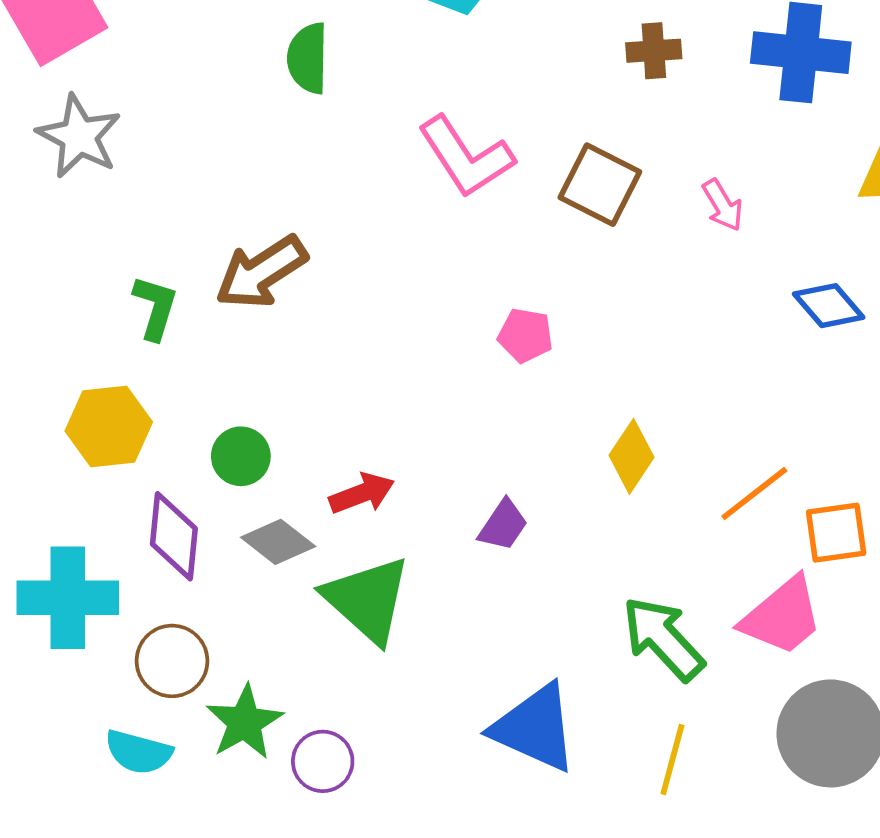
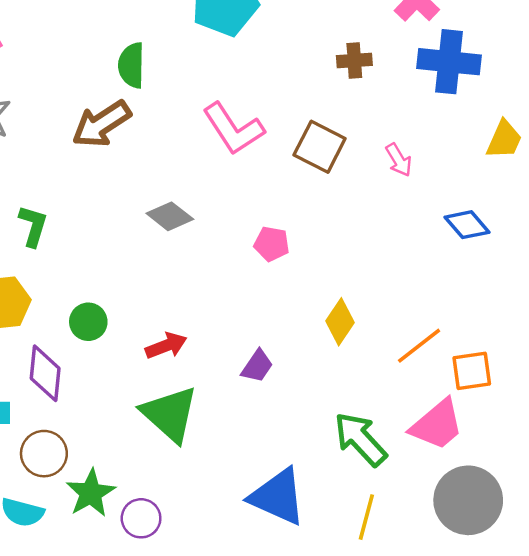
brown arrow: (261, 272) -> (101, 124), moved
gray diamond: (278, 542) -> (170, 216), moved

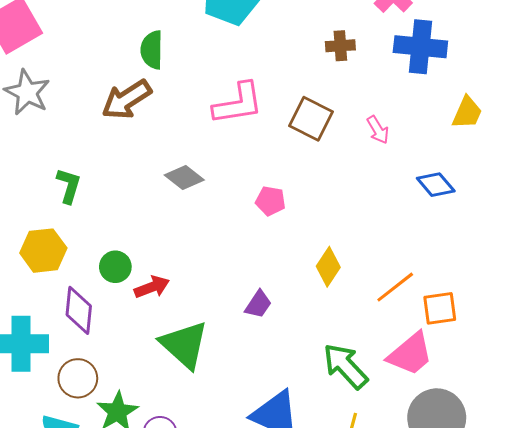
pink L-shape: (233, 129) -> (238, 104), turned -66
red arrow: (166, 346) -> (152, 287), moved

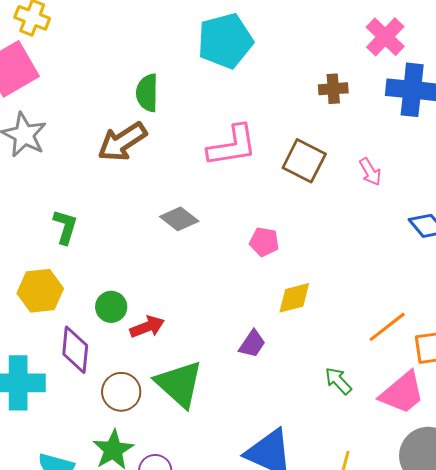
yellow diamond: (328, 267) -> (294, 298), moved, turned 42
green arrow: (345, 366) -> (338, 381), moved, size x0.6
brown circle: (78, 378) -> (121, 392), moved

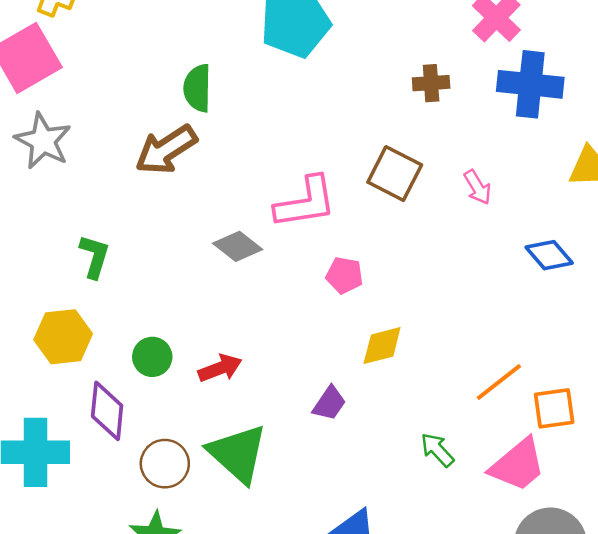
pink L-shape: (232, 146) -> (305, 202), moved
red arrow: (147, 327) -> (220, 368), moved

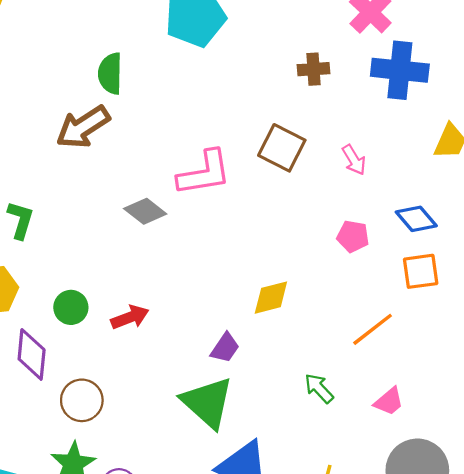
pink pentagon: (344, 275) -> (353, 236), moved
orange square: (554, 408) -> (421, 271), moved
green triangle: (238, 454) -> (207, 403), moved
pink trapezoid: (518, 465) -> (389, 401), size x0.6

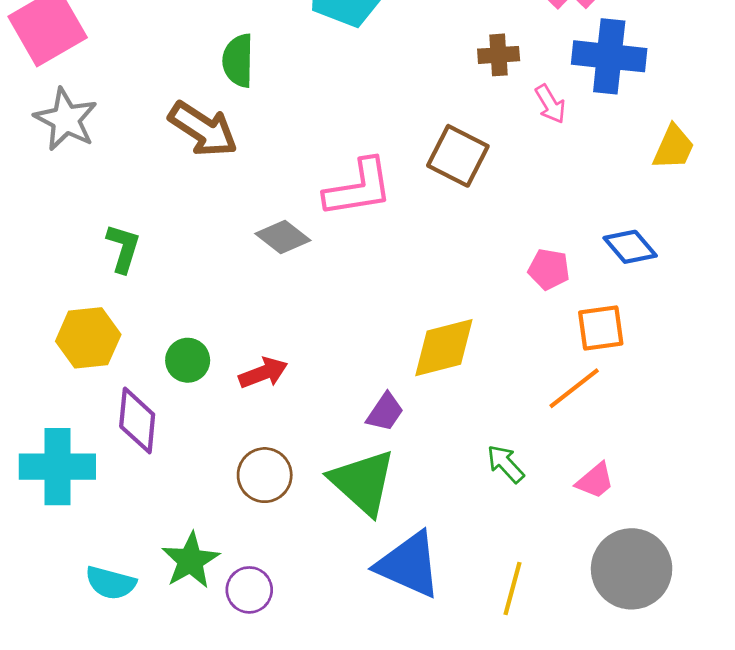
brown arrow: (83, 127) -> (203, 129), turned -114
pink arrow: (354, 160) -> (550, 104), moved
orange square: (421, 271) -> (601, 328), moved
yellow diamond: (271, 298) -> (444, 348), size x1.4
brown circle: (82, 400) -> (265, 475), moved

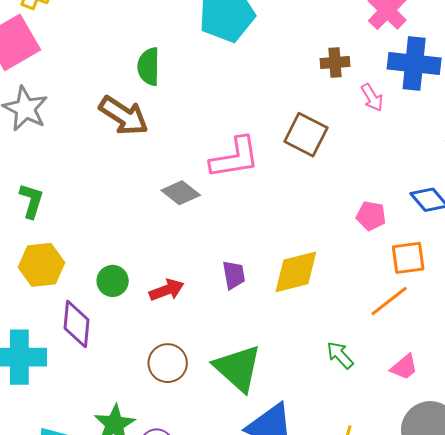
green L-shape: (123, 248) -> (31, 201), moved
purple trapezoid: (385, 412) -> (234, 275), moved, turned -44

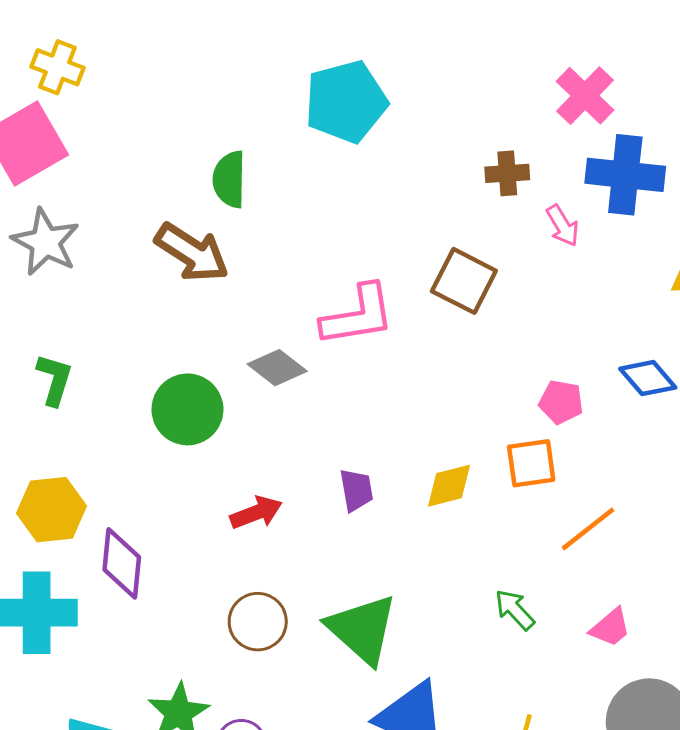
orange square: (408, 258) -> (531, 463), moved
yellow hexagon: (41, 265) -> (51, 510), moved
yellow diamond: (296, 272) -> (449, 486), size x0.7
green circle: (113, 281) -> (187, 409), moved, size x1.5

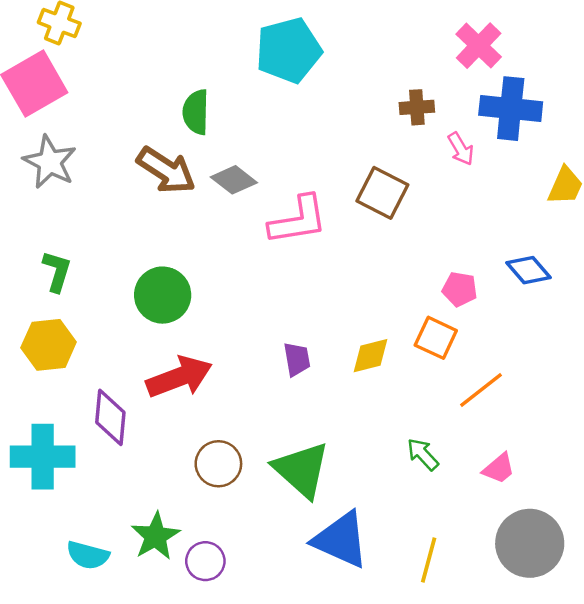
gray diamond: (277, 368) -> (234, 180), moved
orange square: (531, 463) -> (436, 338), turned 33
yellow hexagon: (51, 510) -> (49, 345), moved
red arrow: (256, 513) -> (179, 377), moved, size x1.6

